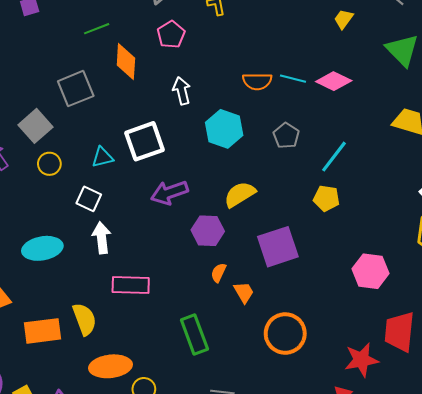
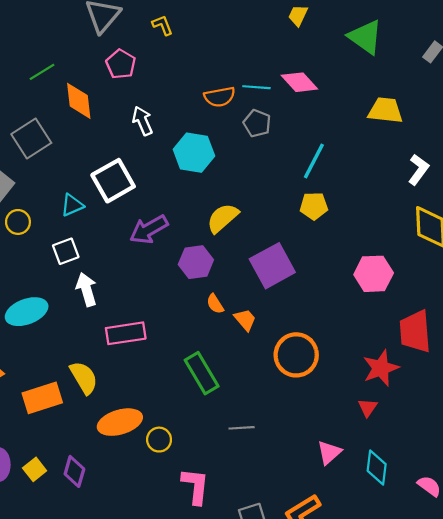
pink diamond: (334, 81) -> (299, 82), turned 32
gray pentagon: (286, 136) -> (257, 123), moved
white square: (89, 199) -> (66, 251), turned -35
orange semicircle: (219, 273) -> (215, 304), turned -48

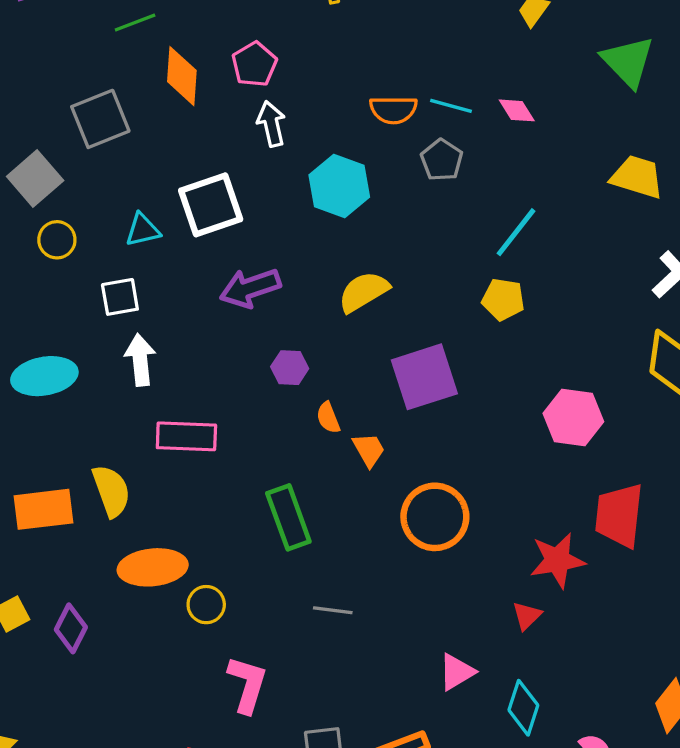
pink pentagon: (121, 64) -> (254, 64), moved
pink diamond: (299, 82) -> (517, 110), size x0.7
purple hexagon: (196, 262) -> (290, 368), moved, size x0.7

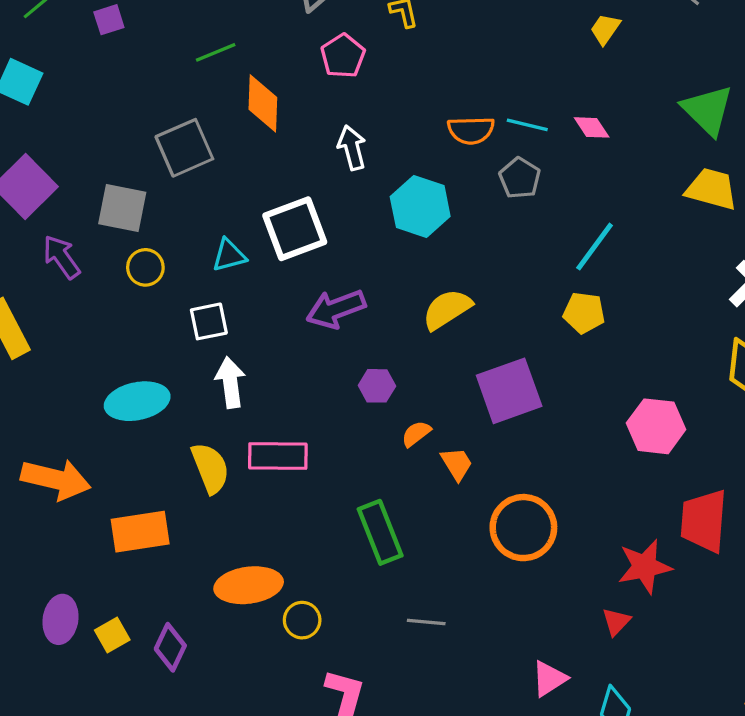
green triangle: (628, 62) -> (707, 110), moved
pink pentagon: (254, 64) -> (343, 56), moved
gray square: (35, 178) -> (122, 208), turned -36
orange semicircle: (328, 418) -> (416, 434), turned 76
yellow semicircle: (111, 491) -> (210, 468), moved

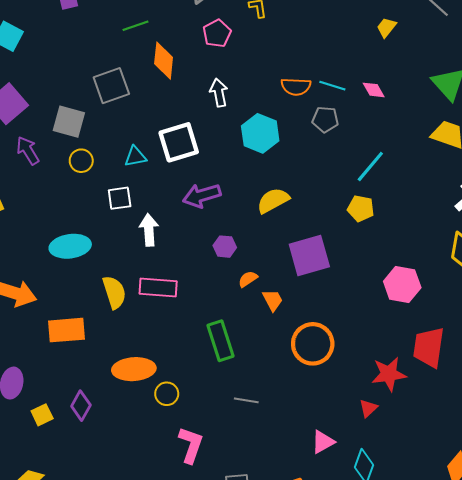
gray pentagon: (520, 178) -> (325, 119), turned -30
white arrow: (230, 382) -> (149, 230), moved
yellow square: (112, 635) -> (42, 415), moved

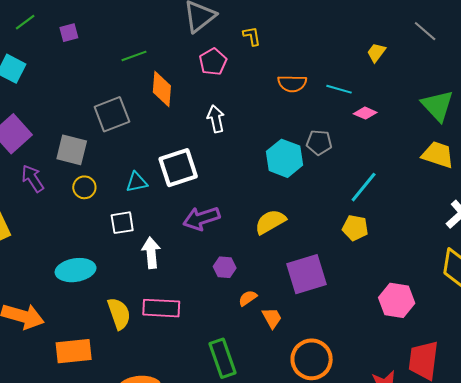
cyan line: (332, 86) -> (339, 89), moved
orange semicircle: (296, 87) -> (292, 84), moved
pink diamond: (374, 90) -> (365, 113), turned -35
cyan hexagon: (260, 133) -> (285, 158), moved

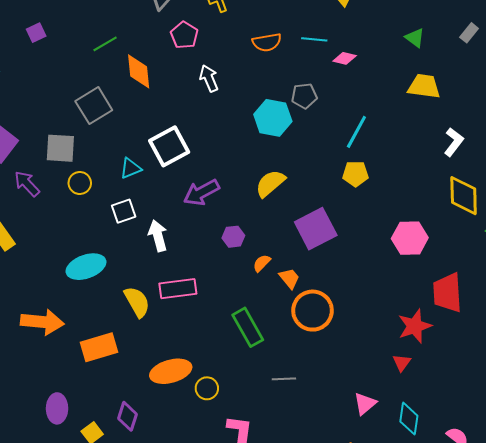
green triangle: (437, 106) -> (415, 38), size x0.6
white arrow: (216, 119) -> (209, 78), moved
orange circle: (312, 359) -> (313, 311), moved

